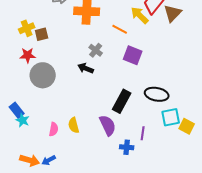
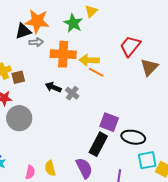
brown triangle: (173, 13) -> (149, 67), moved
yellow arrow: (140, 15) -> (89, 60), moved, turned -42
purple square: (133, 55) -> (109, 122), moved
black arrow: (86, 68) -> (53, 87), moved

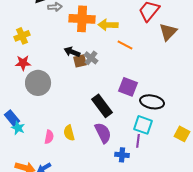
orange line: (96, 72) -> (125, 45), moved
brown square: (18, 77) -> (80, 61), moved
black rectangle: (98, 144) -> (102, 106), moved, turned -65
cyan square: (147, 160) -> (143, 125), moved, turned 30

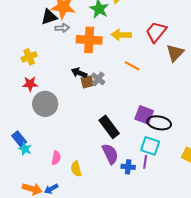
yellow arrow: (108, 25) -> (121, 35), moved
purple square: (128, 87) -> (144, 115), moved
yellow semicircle: (69, 133) -> (76, 169), moved
blue cross: (122, 155) -> (128, 167), moved

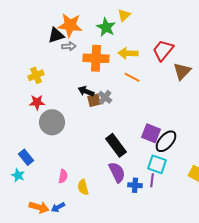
orange line: (132, 66) -> (132, 77), moved
black ellipse: (159, 123) -> (166, 141), turned -60
cyan star: (25, 149) -> (18, 175), moved

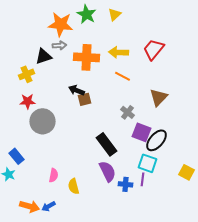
green star: (106, 27) -> (86, 14), moved
black triangle: (56, 35) -> (44, 56), moved
brown triangle: (182, 71) -> (158, 97), moved
gray cross: (105, 97) -> (128, 112), moved

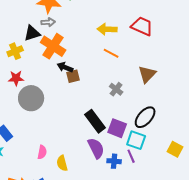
red trapezoid: (154, 49) -> (142, 26), turned 75
orange cross: (86, 57) -> (53, 46), moved, turned 30
purple square: (142, 132) -> (117, 128), moved
purple line: (142, 179) -> (131, 156), turned -32

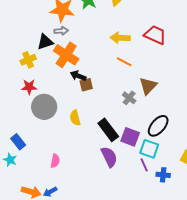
brown triangle: (147, 74) -> (148, 86), moved
blue cross: (114, 161) -> (163, 175), moved
yellow semicircle: (62, 163) -> (75, 118), moved

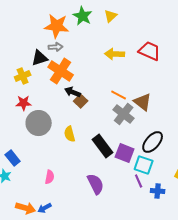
orange line: (124, 62) -> (119, 95), moved
brown square: (86, 85) -> (81, 101), turned -32
brown triangle: (148, 86) -> (143, 102), turned -36
gray cross: (129, 98) -> (124, 114), size x1.5
purple semicircle: (109, 157) -> (96, 184), moved

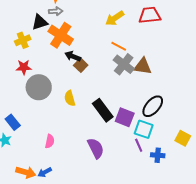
red trapezoid: (150, 51) -> (150, 15), turned -30
yellow arrow: (115, 54) -> (115, 18), turned -36
orange line: (119, 95) -> (119, 46), moved
brown triangle: (143, 102) -> (143, 66), turned -30
gray cross: (124, 114) -> (124, 64), moved

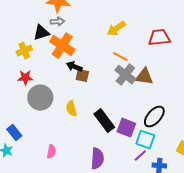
red trapezoid: (150, 15) -> (159, 38), moved
brown square: (81, 65) -> (82, 76), turned -32
purple line: (139, 145) -> (140, 156), turned 72
purple semicircle: (96, 148) -> (97, 159), turned 30

